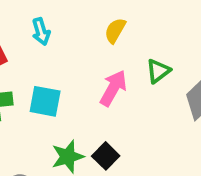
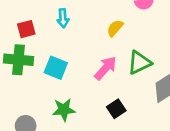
green triangle: (158, 71) -> (139, 63), size x1.4
black square: (106, 156) -> (116, 109), moved

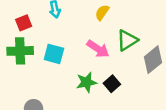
pink arrow: (106, 68) -> (98, 49), turned 90
green star: (64, 110) -> (86, 82), moved

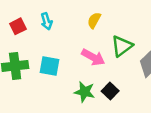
red square: (24, 23) -> (18, 26), moved
green star: (86, 82) -> (85, 92), turned 30

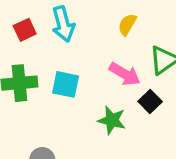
cyan arrow: (46, 21) -> (63, 24), size x1.5
black square: (110, 91) -> (150, 101), moved

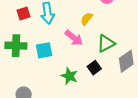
pink arrow: (125, 74) -> (74, 38), moved
cyan square: (66, 84) -> (44, 50), turned -30

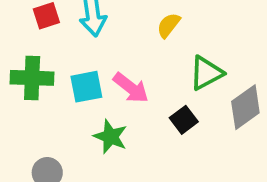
pink arrow: (74, 38) -> (131, 88), moved
green star: (69, 76) -> (110, 137), moved

